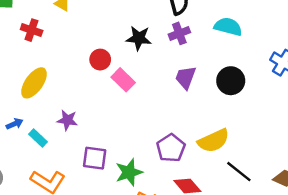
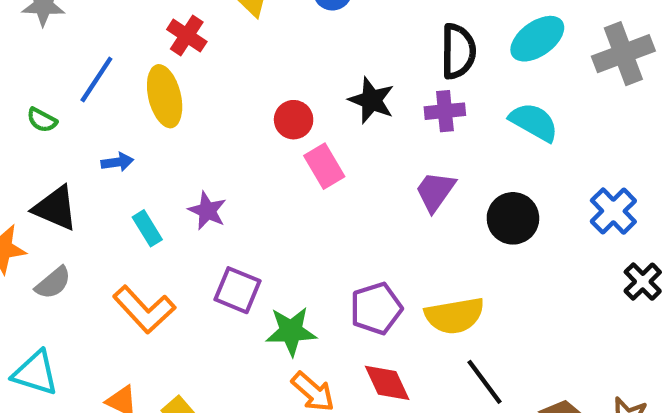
yellow ellipse: (34, 83) -> (165, 96), moved, turned -64
blue arrow: (15, 124) -> (117, 162), moved

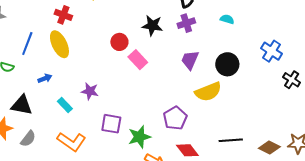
cyan semicircle: (534, 122) -> (227, 19), size x0.6
yellow semicircle: (454, 316) -> (208, 92), moved
black line: (484, 382) -> (231, 140), turned -45

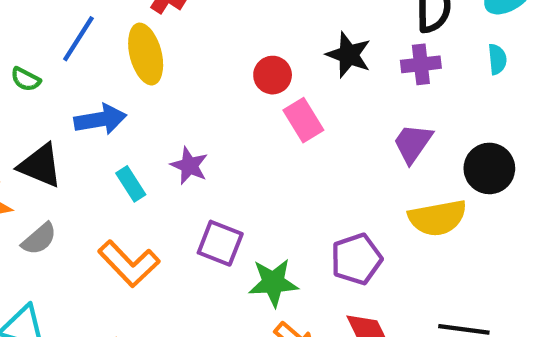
cyan semicircle: (227, 19) -> (497, 59), moved, turned 56
blue arrow: (45, 78) -> (100, 119), size x1.6

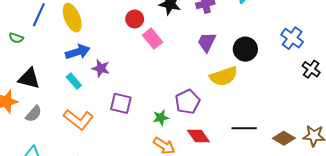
blue arrow: (100, 119) -> (78, 52), moved
green star: (273, 283) -> (161, 118), moved, size x0.7

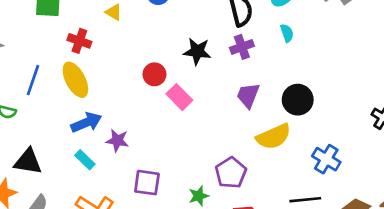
blue cross: (292, 38) -> (326, 159), moved

